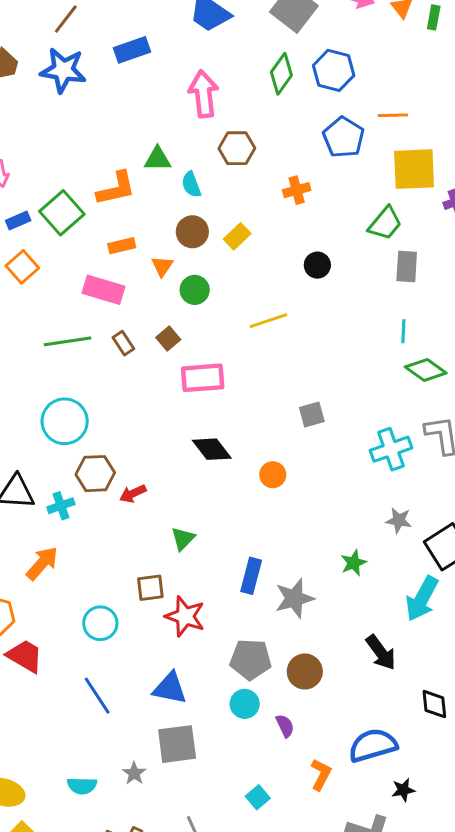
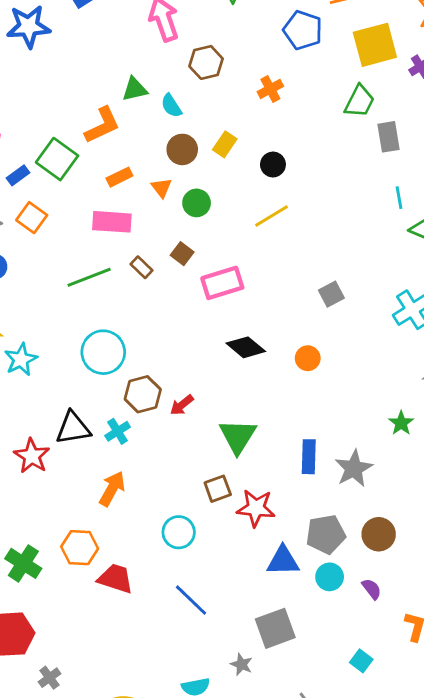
black circle: (317, 265) -> (273, 165), moved
green triangle: (183, 539) -> (238, 436), size x1.6
blue triangle: (170, 688) -> (283, 561), moved

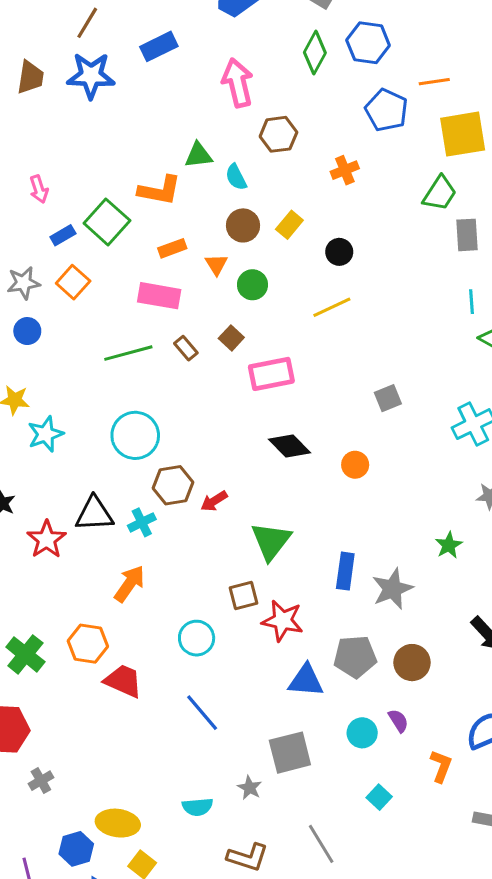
orange L-shape: (102, 125) -> (160, 190), turned 30
cyan circle: (330, 577) -> (362, 733), moved

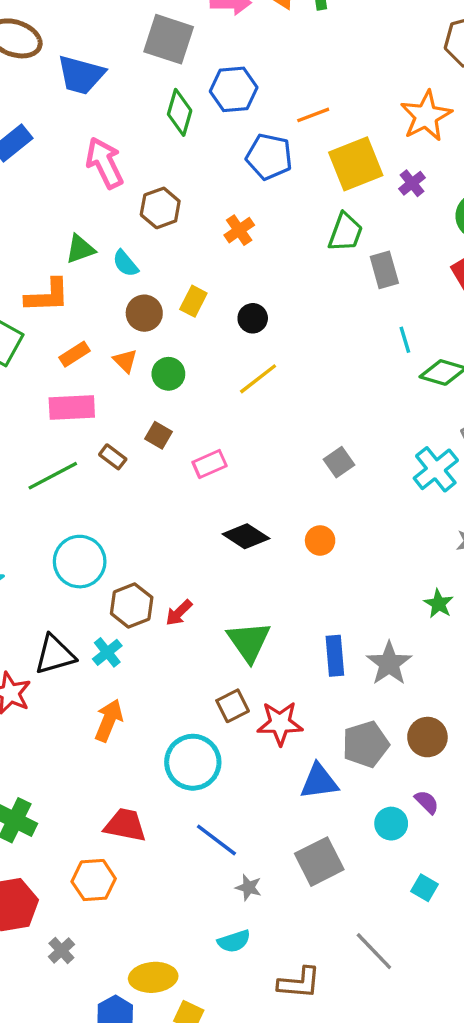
pink rectangle: (271, 374) -> (210, 464), size x0.7
cyan circle: (197, 638) -> (193, 762), size x1.4
orange hexagon: (88, 644) -> (94, 880), moved
gray star: (250, 788) -> (249, 887), moved

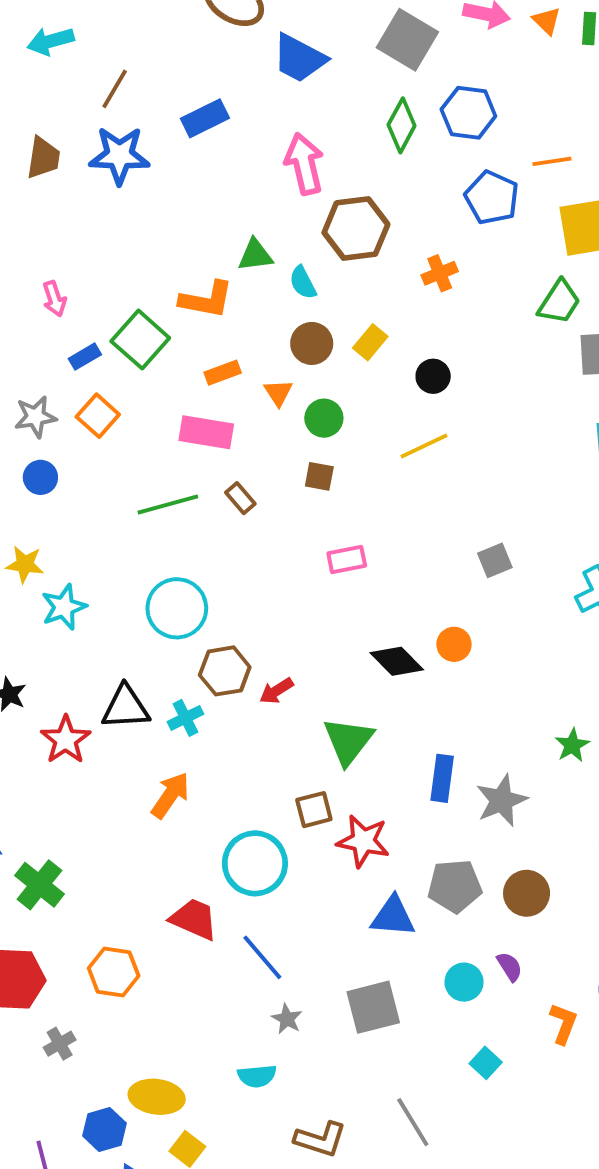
brown hexagon: (160, 208) -> (356, 228), size x1.4
brown square: (159, 435) -> (319, 476), moved, turned -32
pink rectangle: (210, 464) -> (347, 560), moved
black diamond: (246, 536) -> (397, 661), moved
red trapezoid: (125, 825) -> (194, 919), moved

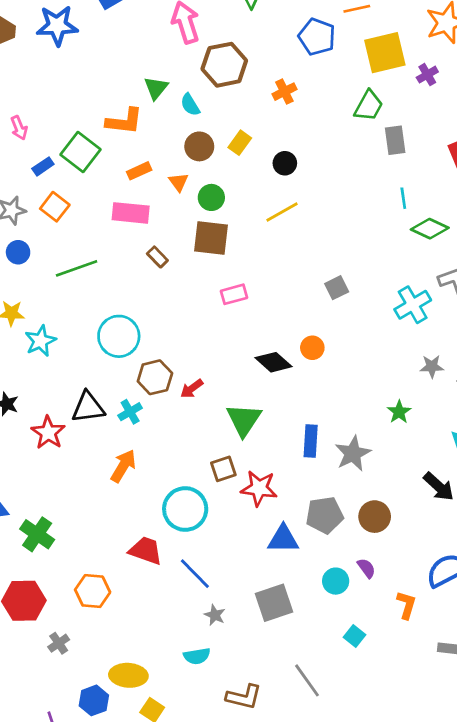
green triangle: (255, 255) -> (156, 88), turned -40
brown square: (319, 476) -> (211, 238), size x1.8
green line: (168, 505) -> (77, 268), moved

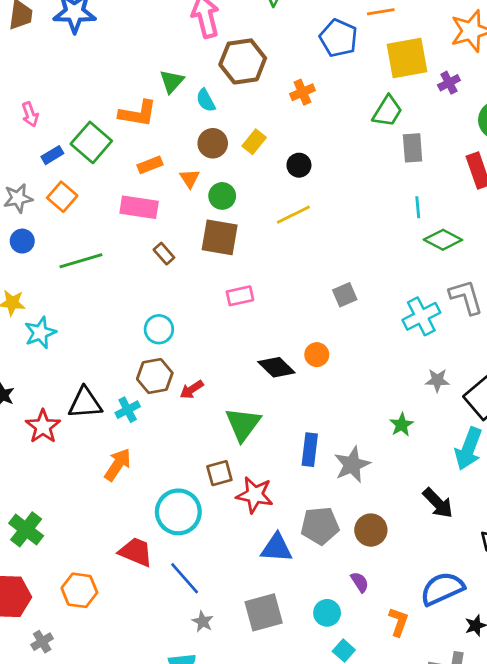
cyan circle: (119, 336) -> (159, 329), moved, size x0.7
cyan circle: (336, 581) -> (327, 613), moved

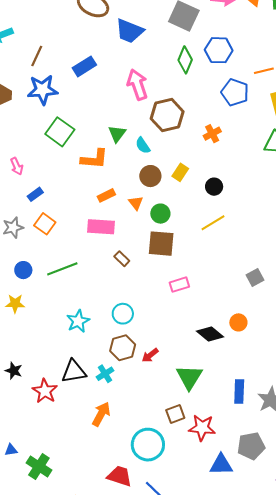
green square: (91, 142) -> (60, 132), moved
blue circle: (22, 241) -> (23, 270), moved
cyan star: (40, 333) -> (78, 321), moved

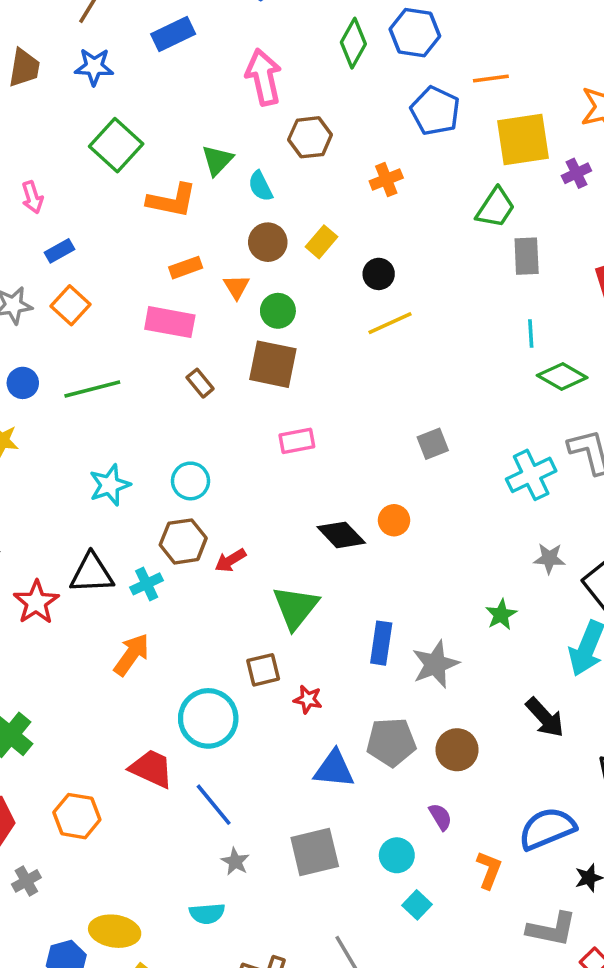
blue star: (43, 90) -> (94, 67), size x0.7
brown hexagon: (167, 115) -> (310, 137), size x0.7
yellow line: (213, 223) -> (390, 323), moved
red star: (202, 428) -> (308, 699), size x0.6

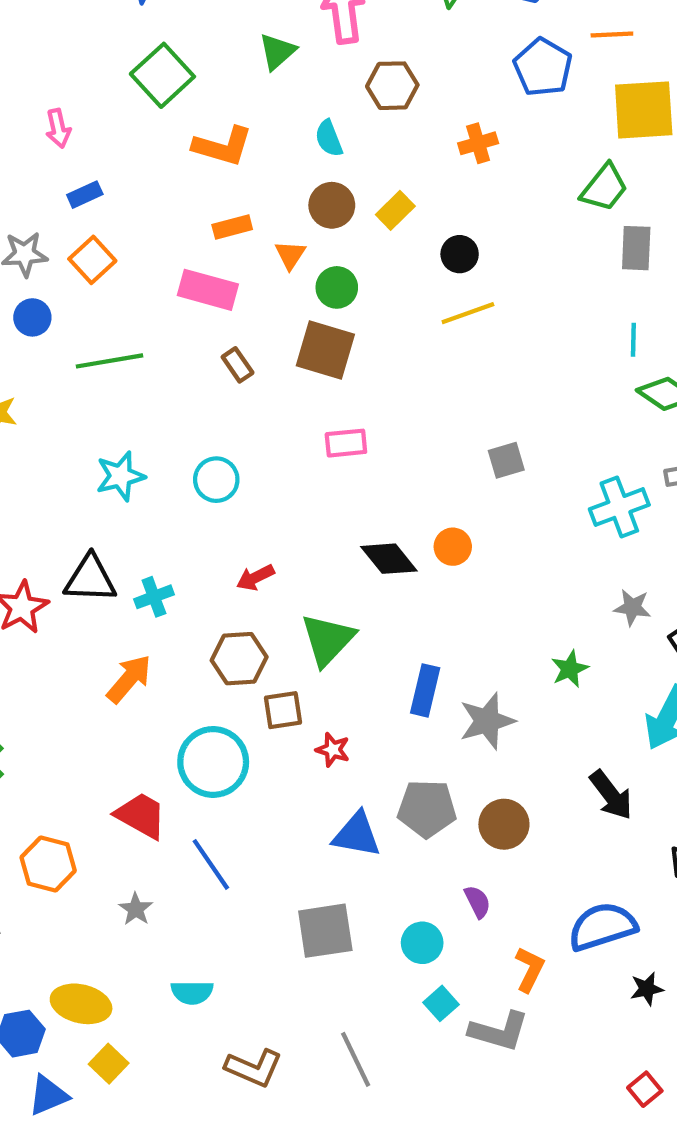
green triangle: (217, 160) -> (277, 52), moved
blue circle: (23, 383) -> (32, 317), moved
brown hexagon: (183, 541) -> (239, 659), moved
gray star: (235, 862) -> (136, 909), moved
gray L-shape: (552, 929) -> (499, 1031), moved

